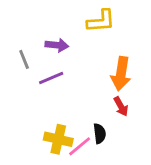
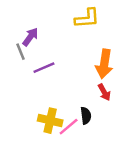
purple arrow: (57, 45) -> (30, 37), moved, turned -60

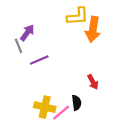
orange arrow: (104, 64) -> (93, 29), moved

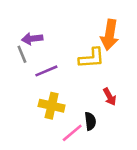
yellow L-shape: (78, 16) -> (92, 58), moved
purple arrow: (27, 33) -> (32, 39), turned -133
yellow cross: (45, 107) -> (52, 106), moved

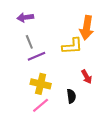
purple arrow: (32, 39) -> (25, 17), moved
gray line: (22, 54) -> (29, 42), moved
pink line: (72, 133) -> (41, 105), moved

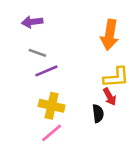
gray line: (29, 42) -> (37, 53), turned -48
yellow L-shape: (72, 46) -> (116, 77), moved
black semicircle: (71, 96) -> (98, 113), moved

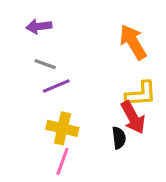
orange arrow: (110, 35) -> (133, 42), turned 140
red arrow: (110, 97) -> (133, 117), size x1.5
pink line: (52, 133) -> (62, 161), turned -30

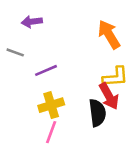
gray line: (45, 64) -> (15, 52), moved
yellow cross: (62, 128) -> (51, 105), turned -30
black semicircle: (119, 138) -> (97, 113), size x1.5

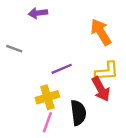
purple arrow: (32, 22) -> (38, 13), moved
purple line: (46, 70) -> (62, 69), moved
black semicircle: (97, 113) -> (78, 113), moved

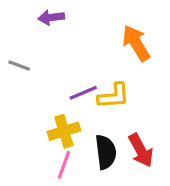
yellow L-shape: (107, 71) -> (114, 96), moved
red arrow: (101, 89) -> (141, 150), moved

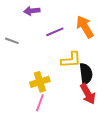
purple line: (83, 93) -> (55, 32), moved
black semicircle: (106, 152) -> (86, 74), moved

